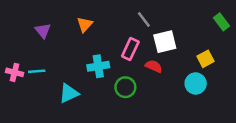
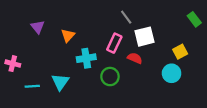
orange triangle: (85, 24) -> (68, 35), moved
cyan line: (37, 71) -> (32, 86), moved
cyan triangle: (69, 93) -> (60, 82), turned -30

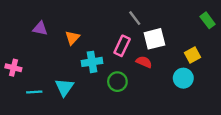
purple triangle: (38, 27) -> (40, 28), turned -40

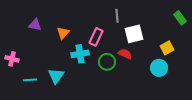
gray line: (135, 18) -> (117, 16), turned 32
pink rectangle: (122, 46) -> (96, 37), moved
green circle: (117, 82) -> (107, 62), moved

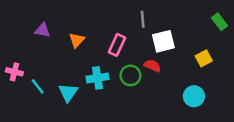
cyan cross: (80, 54) -> (97, 78), moved
cyan circle: (159, 68) -> (194, 96), moved
cyan line: (30, 80) -> (38, 86), moved, turned 56

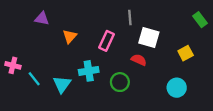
purple triangle: (43, 30) -> (42, 19), moved
white square: (163, 41) -> (149, 38), turned 30
green circle: (130, 75) -> (120, 82), moved

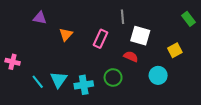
cyan cross: (89, 71) -> (84, 85), moved
cyan line: (34, 79) -> (38, 82), moved
cyan circle: (177, 88) -> (158, 75), moved

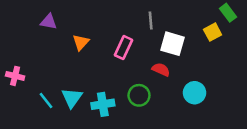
green rectangle: (188, 19) -> (228, 13), moved
yellow square: (175, 50) -> (213, 32), moved

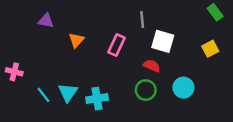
yellow square: (213, 32) -> (210, 49), moved
green circle: (139, 95) -> (146, 90), moved

